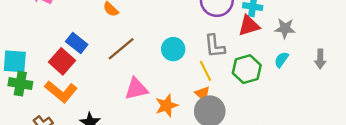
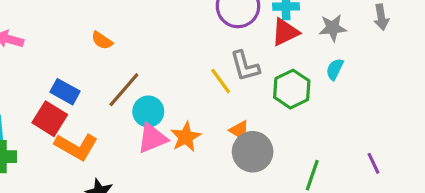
cyan circle: (173, 49) -> (148, 111), moved
gray arrow: (320, 59) -> (381, 17), moved
yellow line: (205, 71) -> (221, 81), moved
orange L-shape: (61, 92) -> (76, 147), moved
orange star: (167, 106) -> (186, 137), moved

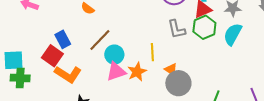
cyan semicircle: (335, 69) -> (233, 34), size x1.6
yellow line: (221, 81) -> (152, 52), moved, turned 30
green hexagon: (292, 89) -> (204, 27), moved
blue rectangle: (65, 92) -> (63, 39), turned 30

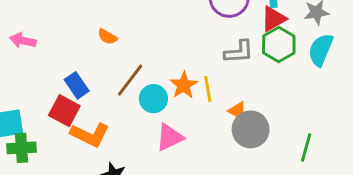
gray L-shape: (176, 29) -> (239, 52), turned -75
pink triangle: (116, 71) -> (170, 137), moved
orange star: (137, 72) -> (184, 85), moved

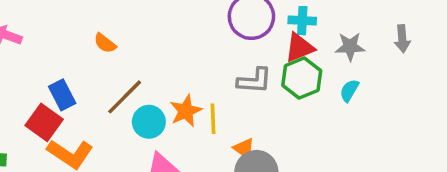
cyan semicircle: (321, 50) -> (349, 91), size x0.6

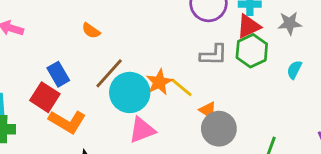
cyan semicircle: (349, 91) -> (294, 70), moved
yellow line: (213, 119) -> (182, 87), turned -45
cyan circle: (149, 122) -> (130, 92), size x1.5

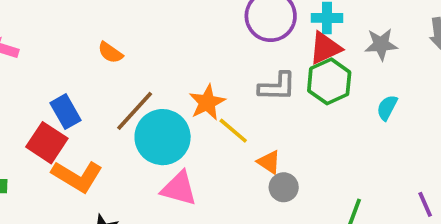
orange star: (159, 82) -> (207, 102), moved
gray circle: (219, 129) -> (284, 187), size x0.6
pink triangle: (142, 130) -> (179, 188), turned 36

